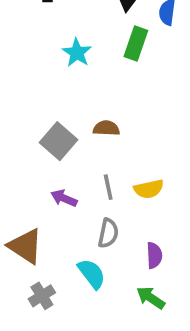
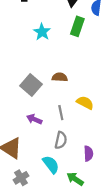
yellow semicircle: (149, 189) -> (85, 103), moved, turned -140
green arrow: (151, 298) -> (75, 179), moved

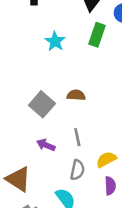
yellow semicircle: (85, 103) -> (106, 159), moved, turned -56

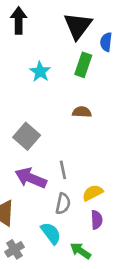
brown semicircle: (76, 95) -> (82, 112), moved
purple arrow: (46, 145) -> (31, 178), size x1.6

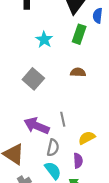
gray square: (27, 136) -> (33, 79), moved
gray semicircle: (63, 204) -> (53, 148), moved
purple semicircle: (97, 220) -> (78, 161), moved

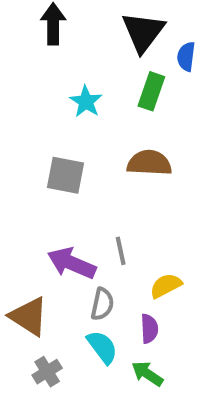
brown semicircle: (78, 72) -> (149, 163), size x1.5
gray square: (33, 79) -> (65, 175), turned -30

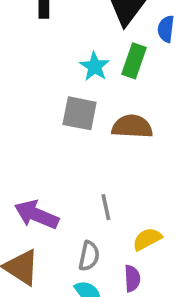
cyan star: (86, 102) -> (95, 66), moved
gray square: (65, 175) -> (80, 113), moved
purple arrow: (72, 263) -> (36, 215), moved

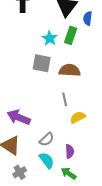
gray line: (106, 207) -> (65, 99), moved
yellow semicircle: (147, 239) -> (78, 117), moved
gray semicircle: (89, 256) -> (47, 139), turned 35

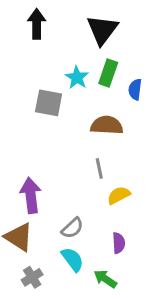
blue semicircle: (88, 18) -> (135, 89), moved
gray square: (42, 63) -> (49, 103), moved
purple arrow: (19, 117) -> (31, 195), turned 60
purple semicircle: (70, 151) -> (119, 243), moved

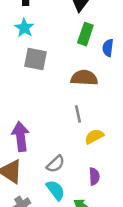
cyan star: (77, 78) -> (24, 28), moved

